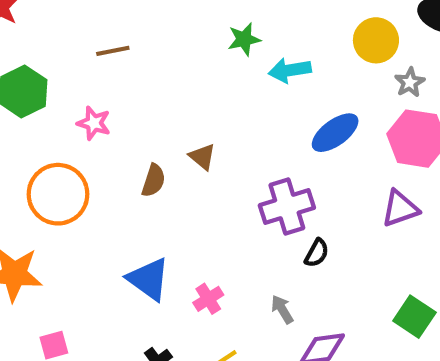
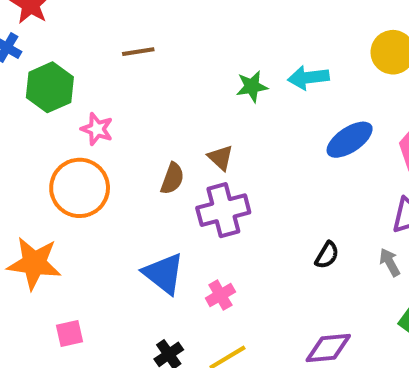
green star: (244, 39) -> (252, 86), moved
pink star: (94, 123) -> (97, 129), moved
purple cross: (287, 207) -> (223, 210), moved
gray arrow: (282, 309) -> (390, 262), moved

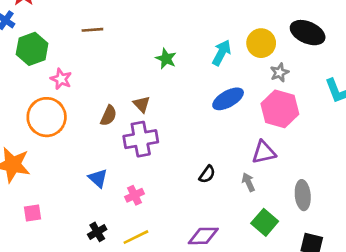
cyan arrow: (308, 78) -> (222, 53), moved, turned 120
green star: (252, 86) -> (166, 59), turned 30
blue triangle: (164, 274) -> (98, 178), size x0.7

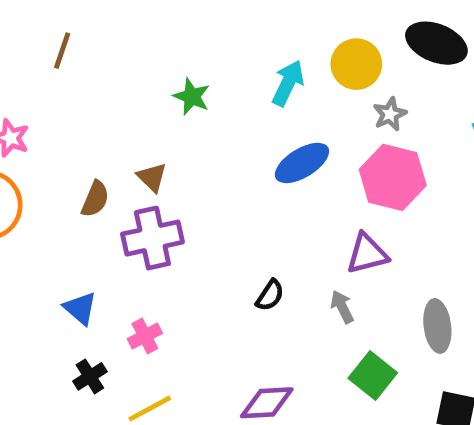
brown line: (92, 30) -> (62, 51), turned -65
black cross: (97, 232) -> (90, 376), moved

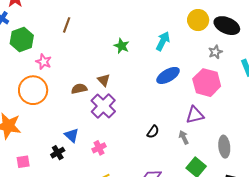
yellow circle: (356, 64) -> (198, 20), moved
gray star: (390, 114) -> (215, 52), moved
brown semicircle: (95, 199) -> (79, 89), turned -126
purple cross: (152, 238) -> (103, 106), turned -35
black cross: (90, 376) -> (58, 153), moved

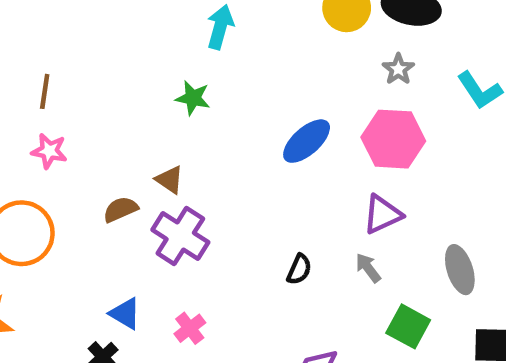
brown line: (67, 25) -> (45, 91), moved
cyan arrow: (163, 41) -> (220, 27), moved
pink star: (44, 62) -> (49, 151), moved

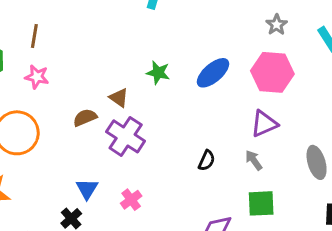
green star: (193, 98) -> (158, 73), moved
blue triangle: (125, 314) -> (87, 189), turned 30
green square: (408, 326) -> (261, 203), moved, turned -32

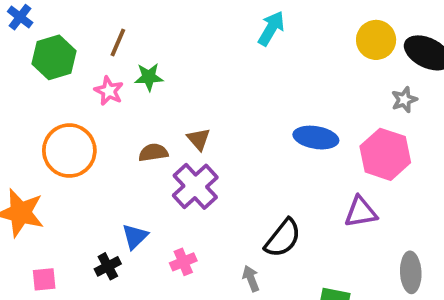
green star: (158, 73) -> (149, 77), moved, turned -30
blue ellipse: (213, 73) -> (316, 138), turned 36
gray arrow: (254, 160) -> (251, 279), moved
black semicircle: (207, 161) -> (283, 238), size x1.6

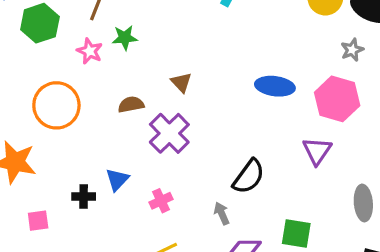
brown triangle: (199, 139) -> (181, 82), moved
purple triangle: (361, 212) -> (317, 151), turned -44
black cross: (108, 266) -> (84, 197), moved, turned 30

